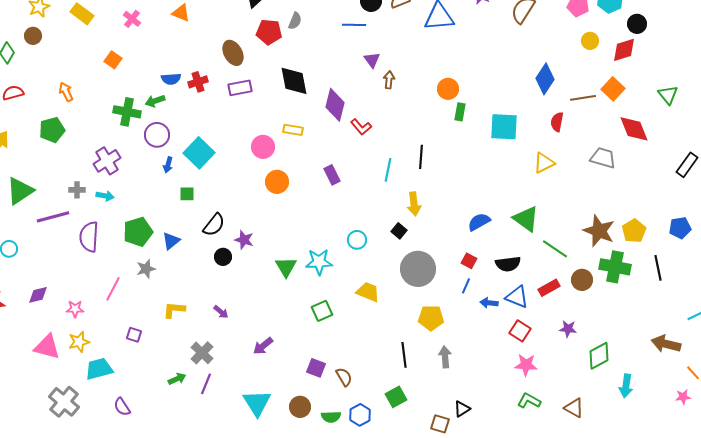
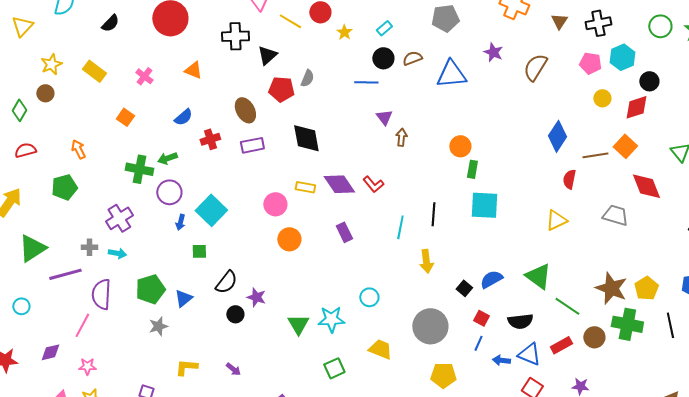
blue semicircle: (171, 79) -> (183, 117), moved, turned -36
purple diamond: (335, 105) -> (339, 184), moved, turned -48
cyan square: (504, 127) -> (484, 205), moved
black square: (399, 231) -> (464, 288), moved
pink line: (113, 289) -> (82, 325), moved

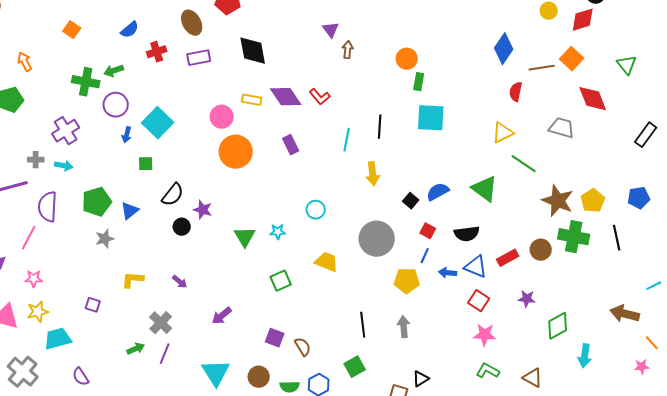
orange circle: (289, 239) -> (236, 152), size x1.4
green line: (567, 306) -> (524, 164), moved
cyan star: (331, 319) -> (278, 232), size x0.6
yellow pentagon: (443, 375) -> (407, 281), moved

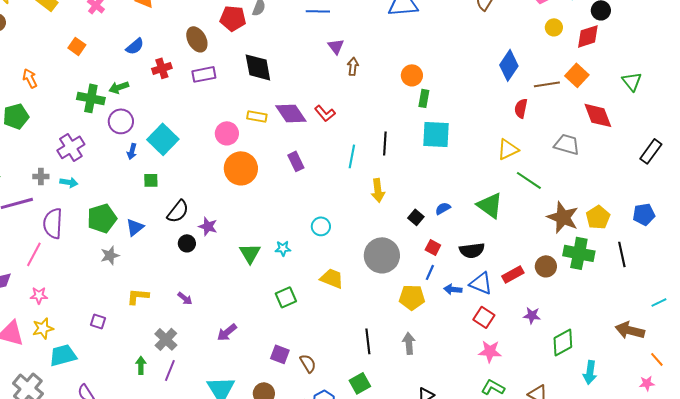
blue semicircle: (438, 192) -> (443, 208), size x0.7
green arrow: (136, 349) -> (141, 365), turned -66

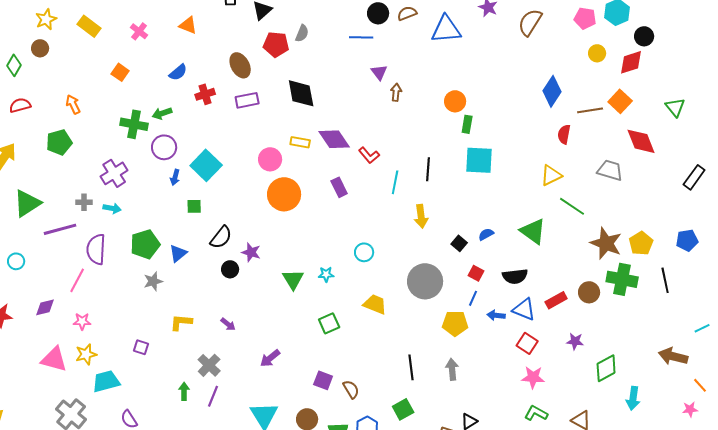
red L-shape: (325, 113) -> (369, 155), moved

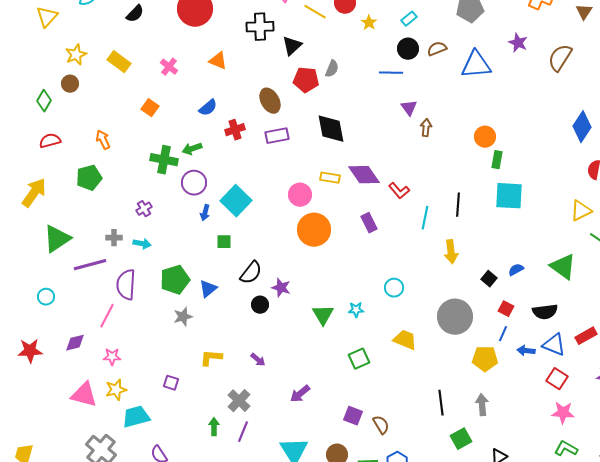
purple cross: (114, 173) -> (144, 209), size x0.6
green square: (403, 409) -> (461, 439), moved

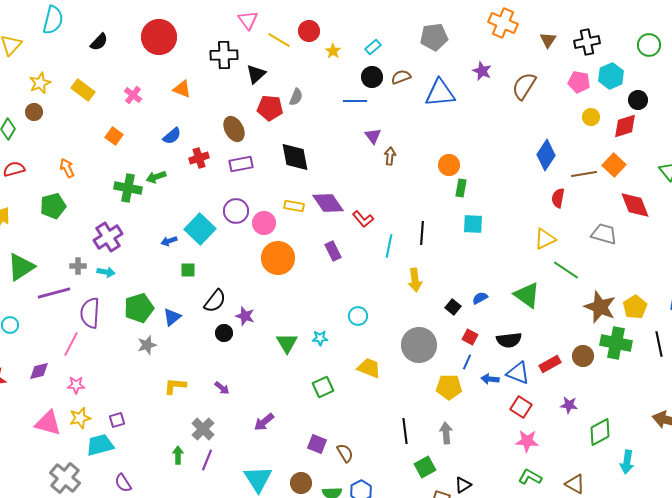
purple circle: (194, 183) -> (236, 211), moved
cyan square: (509, 196) -> (473, 224), size x0.7
purple cross: (144, 209) -> (108, 237), size x1.8
blue arrow: (205, 213) -> (169, 241), turned 56
purple square: (171, 383) -> (117, 420), moved, turned -35

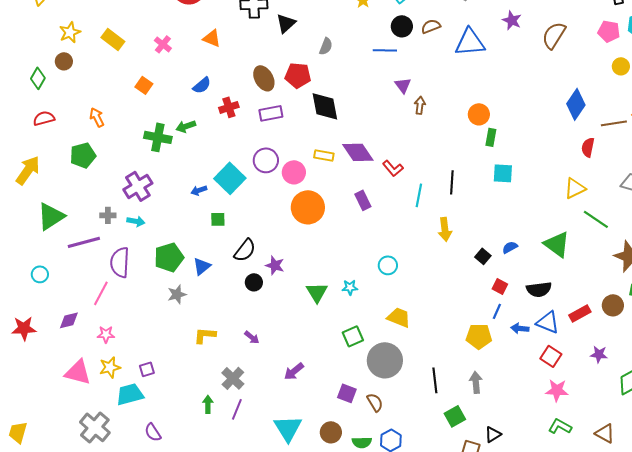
red pentagon: (270, 108) -> (298, 75), moved
gray circle: (419, 345) -> (385, 360), moved

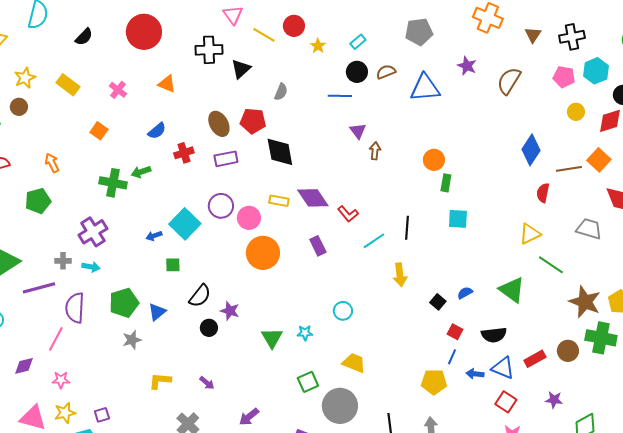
cyan line: (419, 195) -> (374, 241), turned 45

